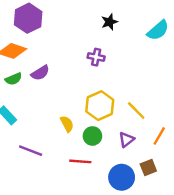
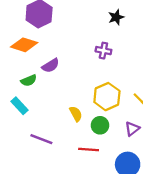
green semicircle: (14, 79) -> (29, 80), moved

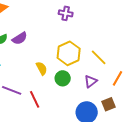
purple semicircle: (51, 66) -> (20, 38), moved
red line: (89, 149) -> (35, 99), moved, turned 60

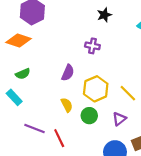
purple semicircle: (20, 38) -> (68, 73), moved, turned -35

